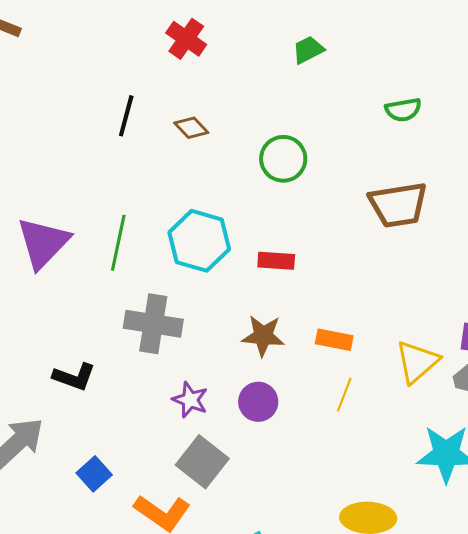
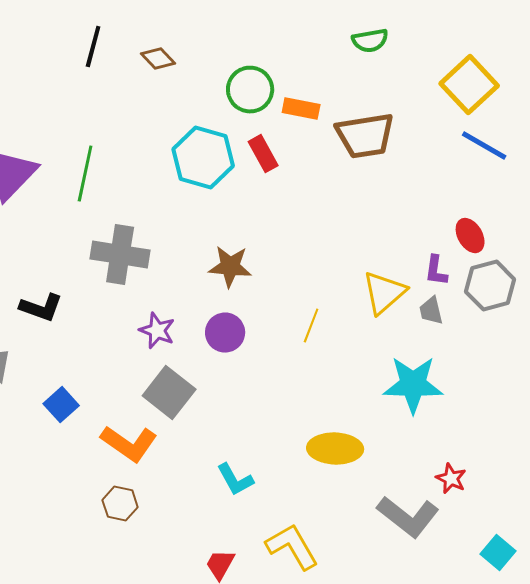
cyan hexagon: (199, 241) -> (203, 158), moved
red rectangle: (276, 261) -> (263, 154), moved, turned 57
orange rectangle: (334, 340) -> (301, 109), moved

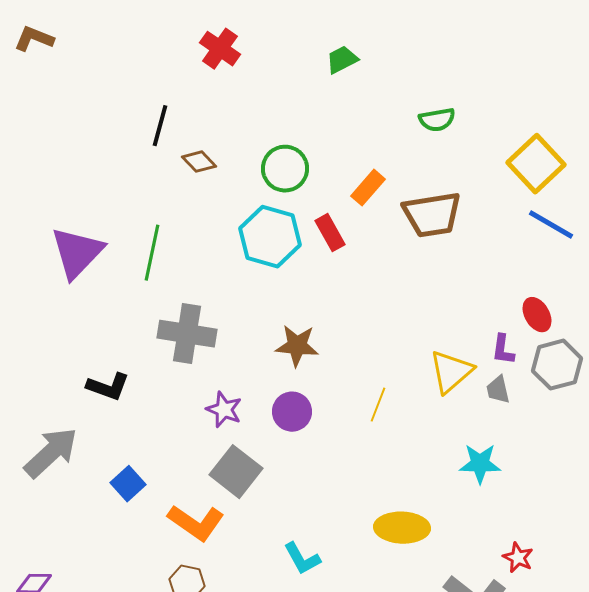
brown diamond: (158, 59) -> (199, 162), moved
green circle: (250, 90) -> (285, 169), moved
orange rectangle: (301, 109) -> (368, 188), turned -60
cyan star: (413, 385) -> (480, 464), size x0.7

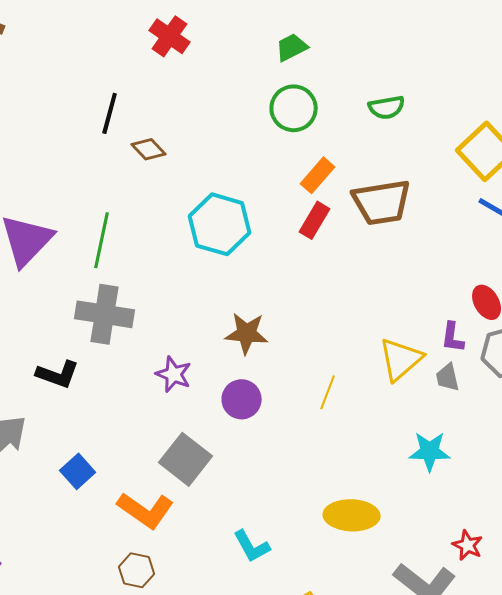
green circle: (285, 169) -> (294, 108), moved
red rectangle: (330, 233) -> (315, 220), moved, turned 60
gray cross: (187, 334) -> (105, 314), moved
purple star: (224, 410) -> (174, 374), moved

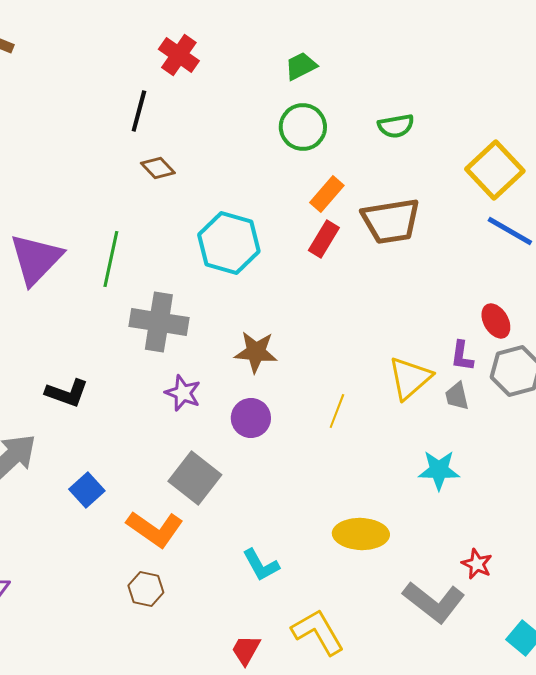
black line: (110, 113) -> (139, 111), moved
gray cross: (105, 314) -> (159, 322), moved

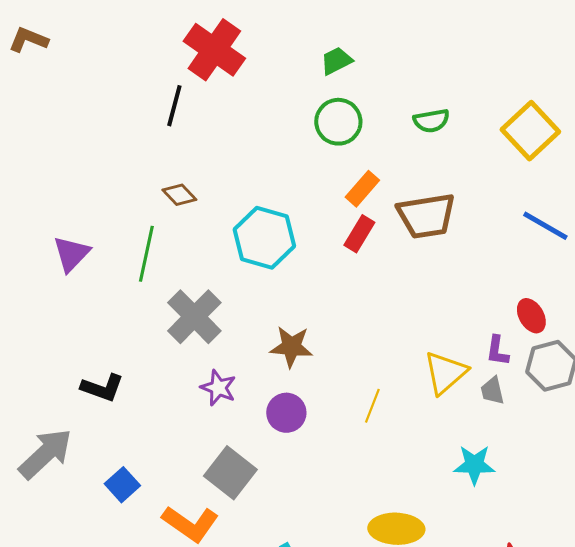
red cross: (179, 55) -> (214, 50), size x1.5
brown diamond: (158, 168) -> (179, 195), moved
yellow square: (495, 170) -> (530, 131), moved
purple triangle: (36, 259) -> (71, 254), size x0.7
gray cross: (159, 322) -> (194, 317), turned 36

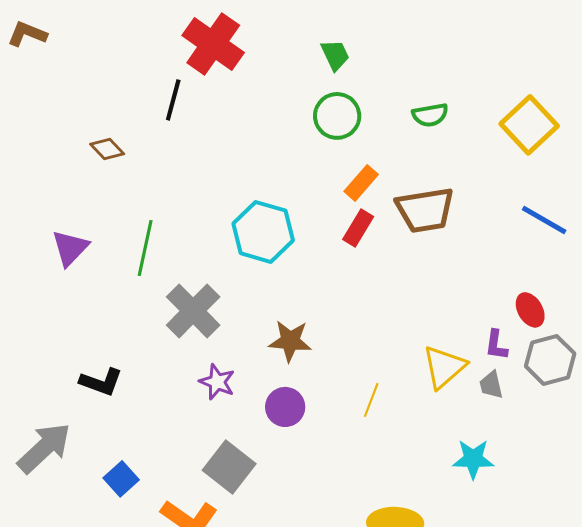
green trapezoid: (336, 61) -> (335, 55), turned 92
brown diamond: (179, 195) -> (107, 149), moved

